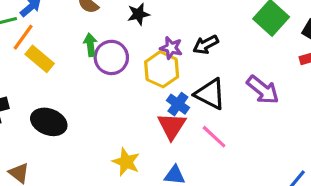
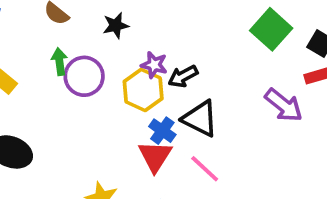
black arrow: (206, 45) -> (183, 76), moved
purple arrow: (263, 90) -> (284, 105), moved

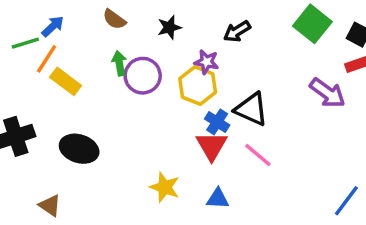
black arrow: (183, 76) -> (237, 31), moved

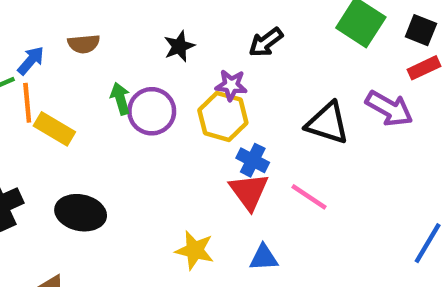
brown semicircle: (114, 19) -> (84, 44), moved, turned -35
orange line: (47, 59) -> (27, 103), turned -32
black triangle: (251, 109) -> (327, 123), moved

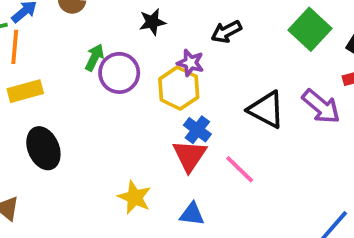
green arrow: (120, 99) -> (94, 57), turned 32
yellow rectangle: (54, 129) -> (25, 91), moved, turned -56
black ellipse: (81, 213) -> (43, 148), turned 45

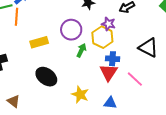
green arrow: (94, 57) -> (81, 50), moved
yellow rectangle: (25, 91) -> (39, 42), moved
blue cross: (197, 130) -> (113, 59), turned -32
black ellipse: (43, 148) -> (46, 77), moved, turned -30

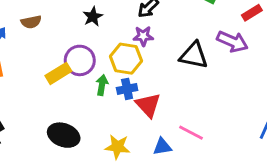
purple star: (108, 24) -> (143, 36), moved
yellow rectangle: (39, 42) -> (58, 73), moved
blue cross: (113, 59) -> (127, 89), moved
pink line: (135, 79) -> (191, 133), moved

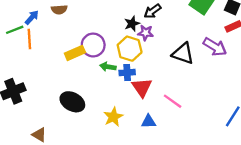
black star: (93, 17) -> (132, 24), moved
green arrow: (102, 85) -> (108, 67), turned -98
pink line: (191, 133) -> (173, 101), moved
yellow star: (117, 147) -> (113, 117), turned 30

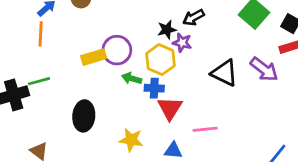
green line: (15, 30) -> (39, 81), moved
pink line: (173, 101) -> (205, 129), turned -48
black ellipse: (72, 102) -> (84, 116), turned 60
yellow star: (113, 117) -> (131, 140), turned 30

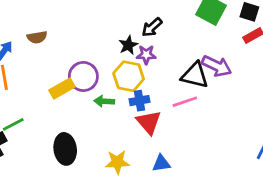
purple arrow: (264, 69) -> (217, 66), moved
blue cross: (154, 88) -> (139, 101), moved
pink line: (205, 129) -> (185, 102), moved

